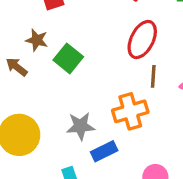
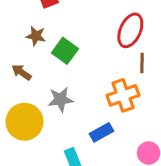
brown arrow: (17, 67) -> (22, 72), moved
gray star: (80, 126) -> (61, 99), moved

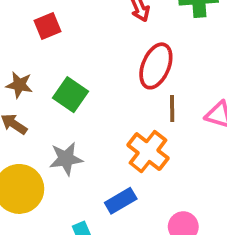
brown star: (36, 36) -> (19, 85), moved
orange cross: (123, 95) -> (148, 152), turned -32

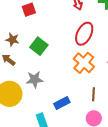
brown line: (172, 108) -> (94, 94), moved
orange cross: (148, 152) -> (84, 63), moved

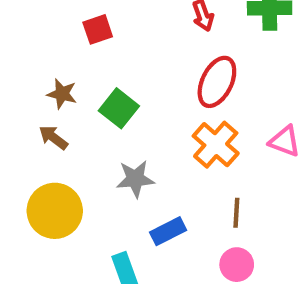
gray star: (35, 79) -> (135, 179), moved

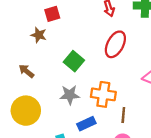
brown star: (62, 94) -> (39, 35), moved
green square: (119, 108) -> (74, 61), moved
orange cross: (216, 145) -> (103, 94), moved, turned -35

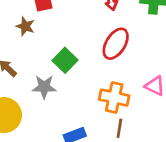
orange cross: (103, 94) -> (114, 98), moved
gray star: (70, 95) -> (44, 87), moved

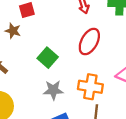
gray star: (44, 87) -> (53, 90), moved

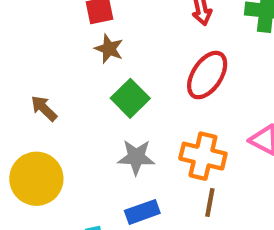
brown star: (13, 31) -> (109, 49), moved

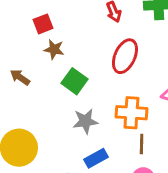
brown arrow: (44, 108) -> (20, 77), moved

